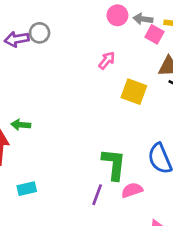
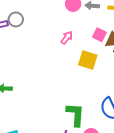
pink square: (154, 34) -> (99, 35), moved

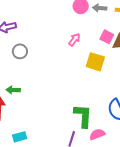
gray circle: (16, 19) -> (20, 51), moved

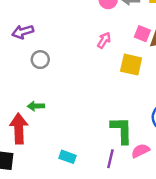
cyan rectangle: (20, 137) -> (67, 157), moved, turned 40

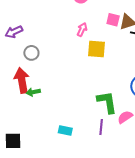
yellow square: (131, 65) -> (97, 49), moved
red arrow: (19, 129) -> (22, 80), moved

